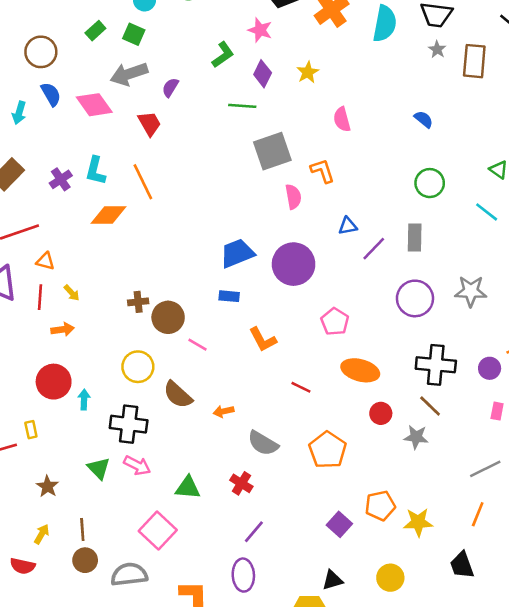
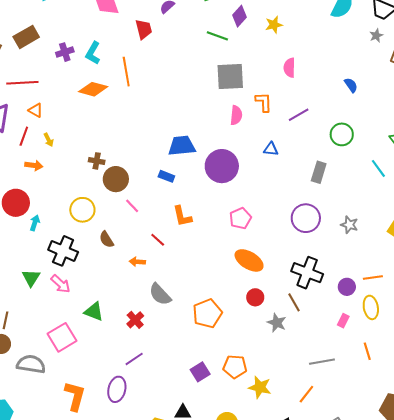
purple line: (374, 249) -> (299, 115), moved
gray star: (471, 291) -> (349, 225), size x0.7
red line: (301, 387) -> (158, 240), moved
brown semicircle: (178, 395) -> (106, 239), size x0.7

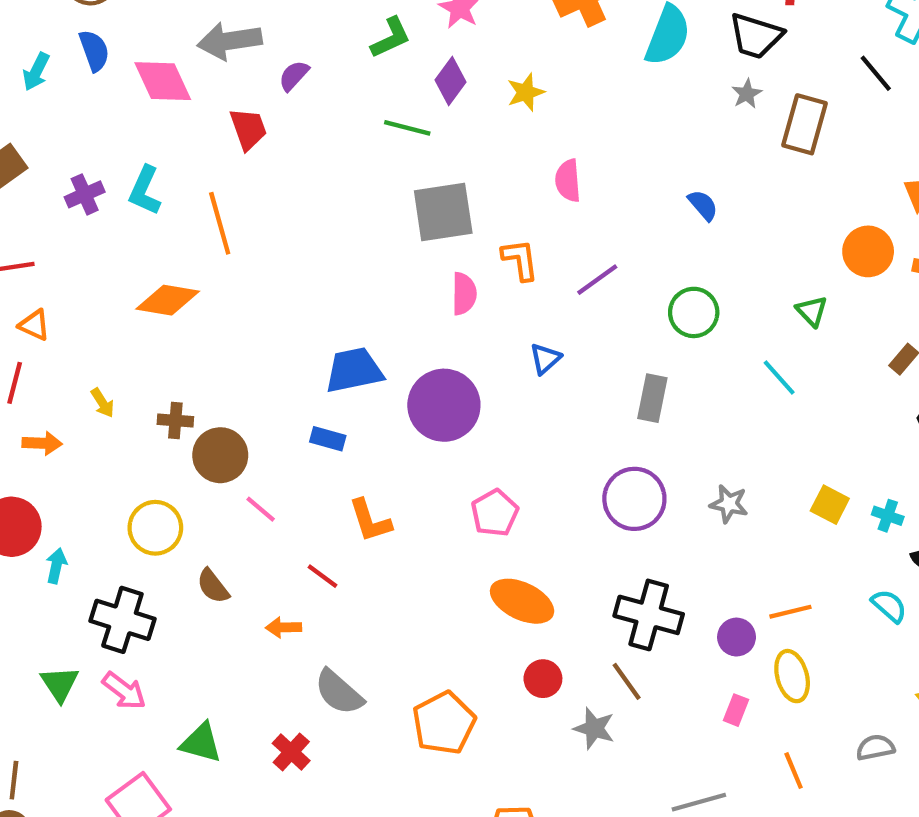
orange diamond: (93, 89) -> (168, 300), moved
yellow arrow: (49, 140) -> (103, 403), moved
blue triangle: (271, 149) -> (545, 359), turned -42

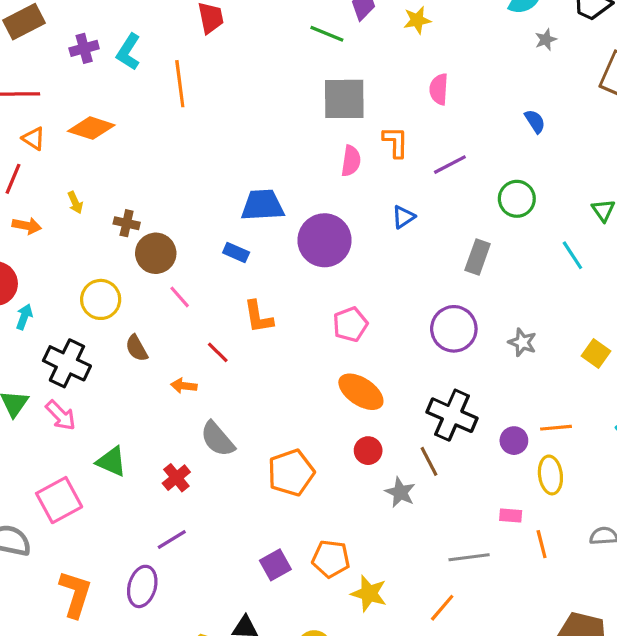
gray star: (747, 94) -> (546, 40), moved
orange diamond: (168, 300) -> (91, 128), moved
pink rectangle: (736, 710) -> (511, 515), moved, turned 65

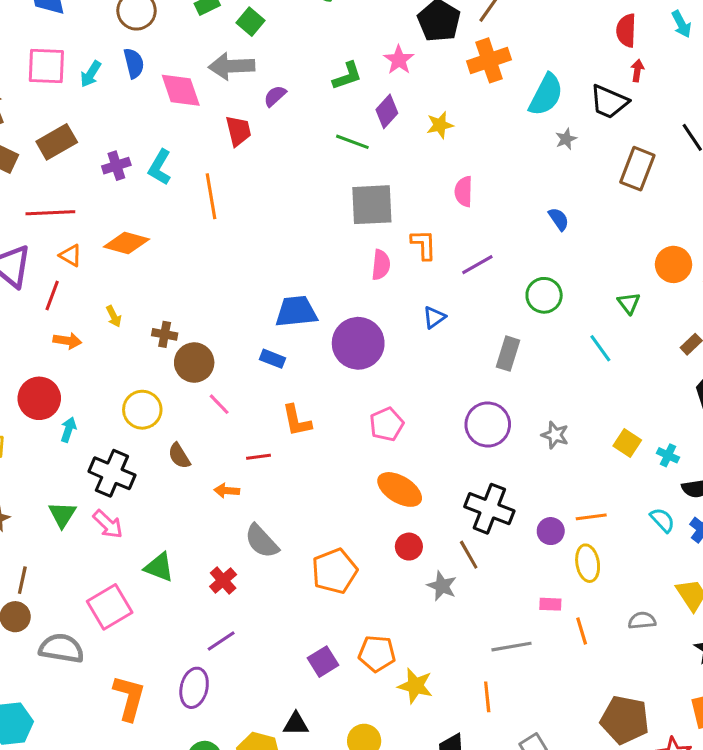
red line: (218, 352) -> (258, 457), turned -50
orange line: (442, 608) -> (487, 697), turned -44

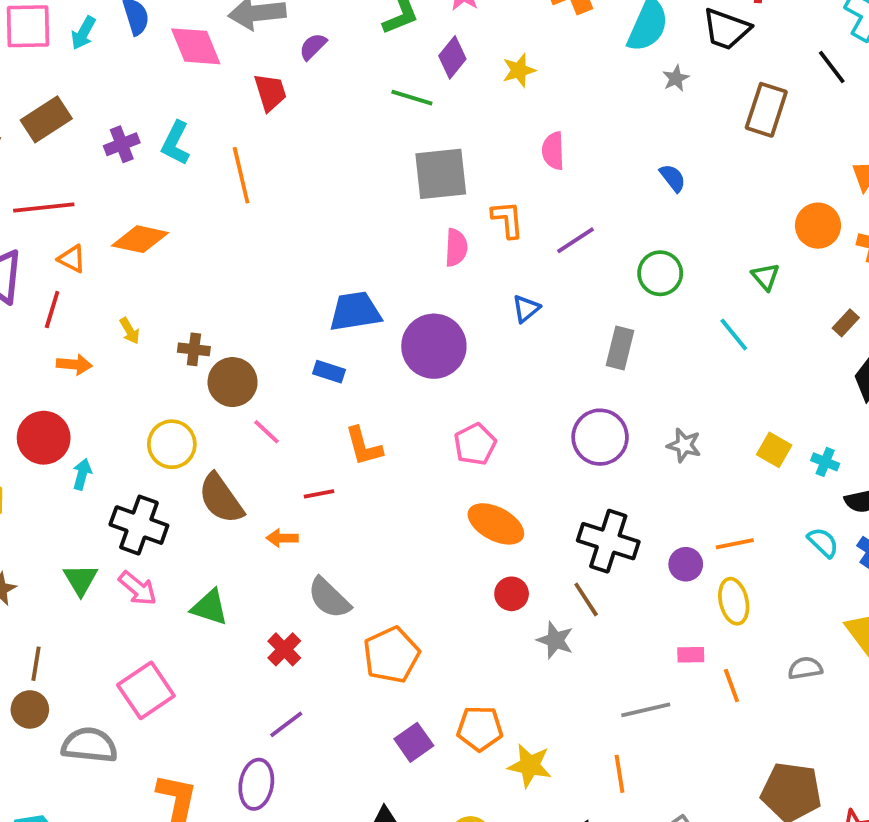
brown semicircle: (179, 456) -> (221, 498), size x1.6
green triangle: (159, 567) -> (210, 607), moved
orange pentagon: (335, 571) -> (391, 655), moved

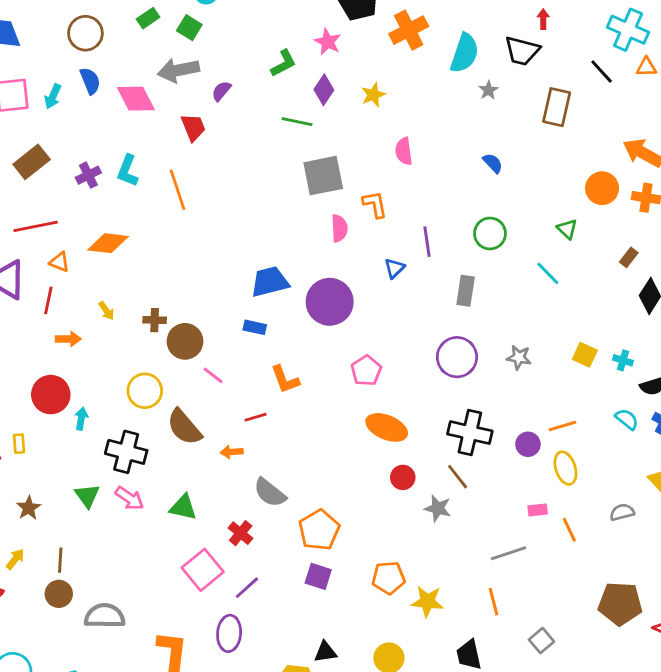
purple line: (576, 240) -> (427, 242), moved, turned -60
pink square: (146, 690) -> (203, 570), moved
purple square: (414, 742) -> (318, 576), moved, turned -32

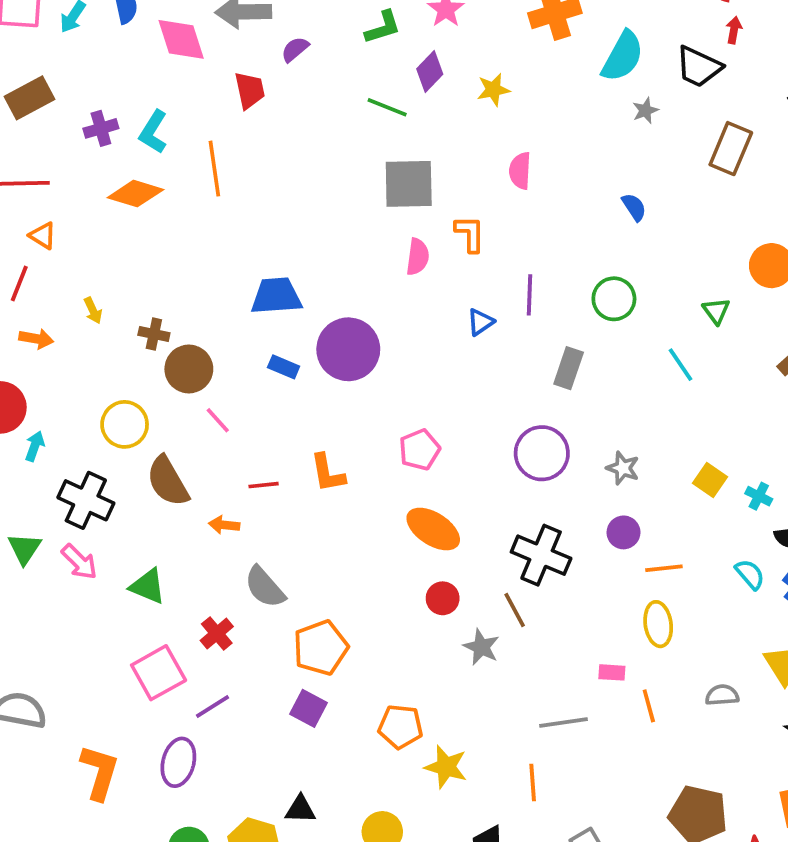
orange diamond: (108, 243) -> (135, 194), moved
blue trapezoid: (270, 282) -> (276, 296), moved
purple circle: (330, 302) -> (348, 349), moved
orange L-shape: (285, 380) -> (328, 473), moved
purple circle: (528, 444) -> (623, 532), moved

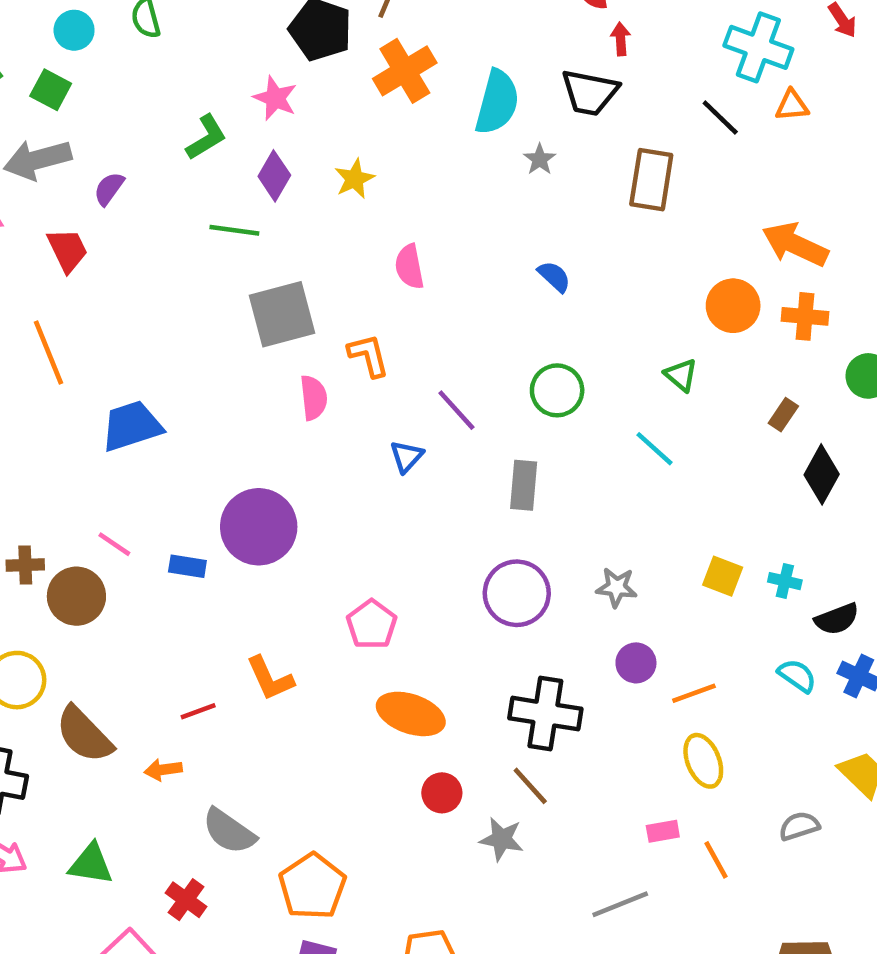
purple line: (530, 295) -> (456, 410), turned -30
blue trapezoid: (276, 296) -> (132, 426), moved
pink line: (218, 420) -> (114, 544), moved

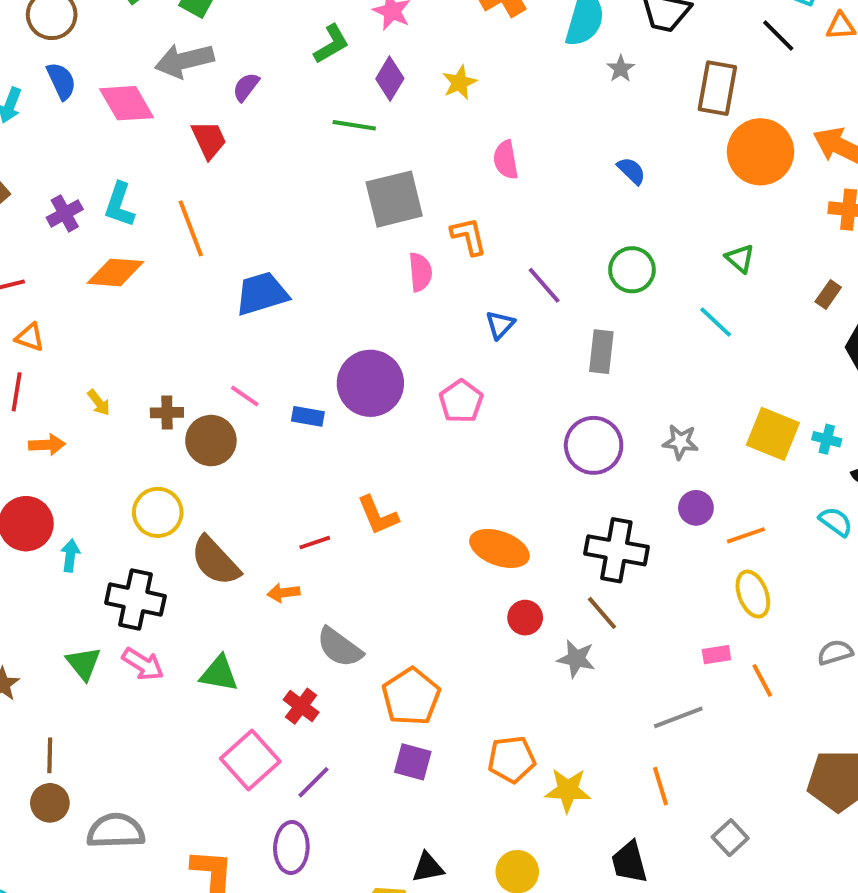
orange circle: (733, 306) -> (760, 152), moved, size x1.4
yellow square: (723, 576) -> (773, 434), size x1.5
pink pentagon: (372, 624) -> (461, 401), moved

